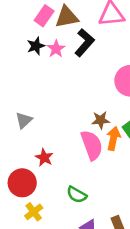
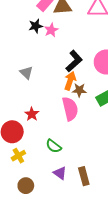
black L-shape: (84, 43) -> (74, 61), moved
gray triangle: (24, 120) -> (26, 73), moved, turned -40
orange arrow: (113, 138) -> (70, 81), moved

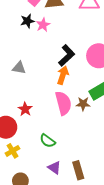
gray triangle: (26, 73) -> (19, 68), turned -32
brown star: (79, 90) -> (83, 104), moved

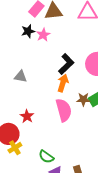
brown star: (83, 104) -> (83, 99), moved
green semicircle: (48, 141) -> (46, 157), moved
yellow cross: (13, 151) -> (15, 148), moved

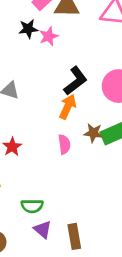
pink semicircle: (64, 110) -> (64, 144), size x0.6
green semicircle: (46, 157) -> (32, 206), turned -42

